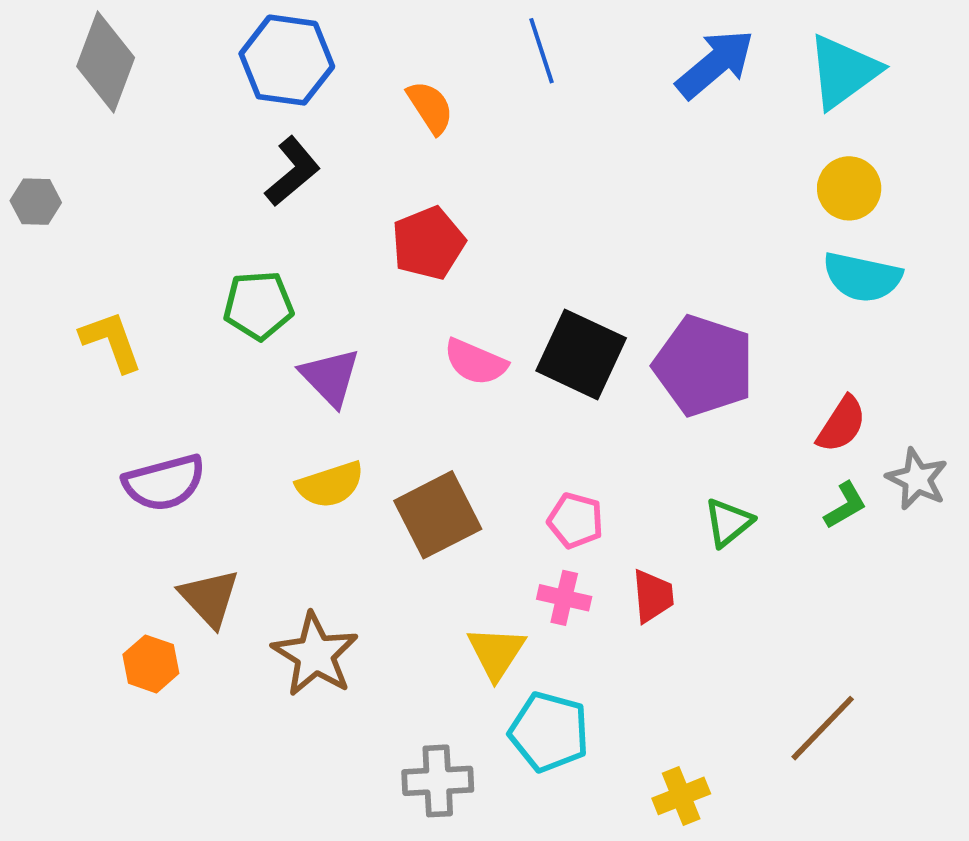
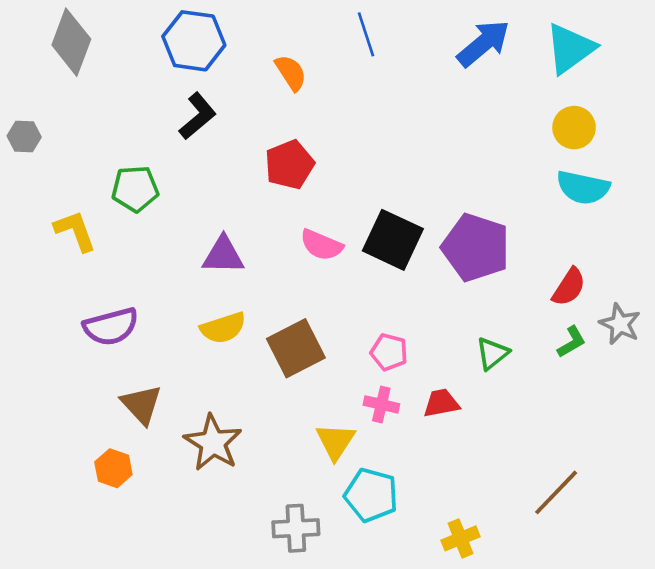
green pentagon: (258, 305) -> (135, 189), moved
purple triangle: (330, 377) -> (223, 255), turned -45
red trapezoid: (653, 596) -> (441, 403), turned -96
orange hexagon: (151, 664) -> (113, 468), moved

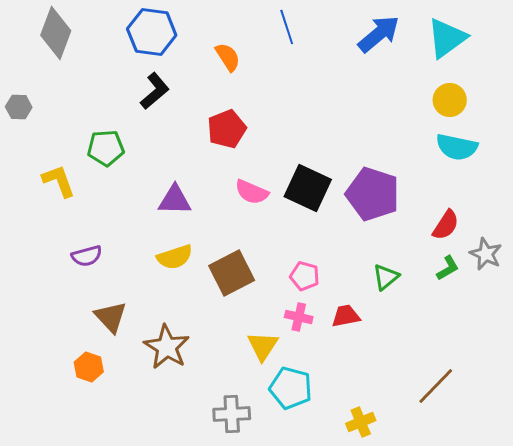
purple semicircle: (111, 327) -> (87, 256), size x0.7

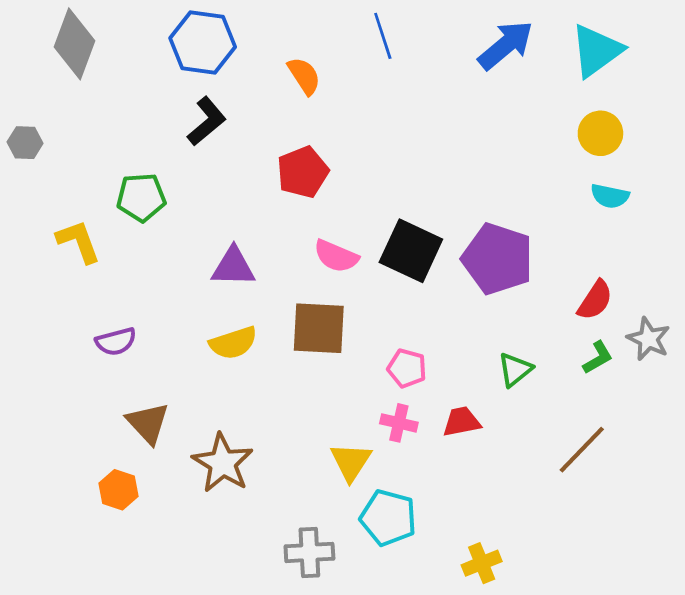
cyan semicircle: (457, 147) -> (610, 196), size x0.7
brown square: (232, 273) -> (319, 328), moved, turned 30
brown line: (436, 386) -> (582, 450), moved

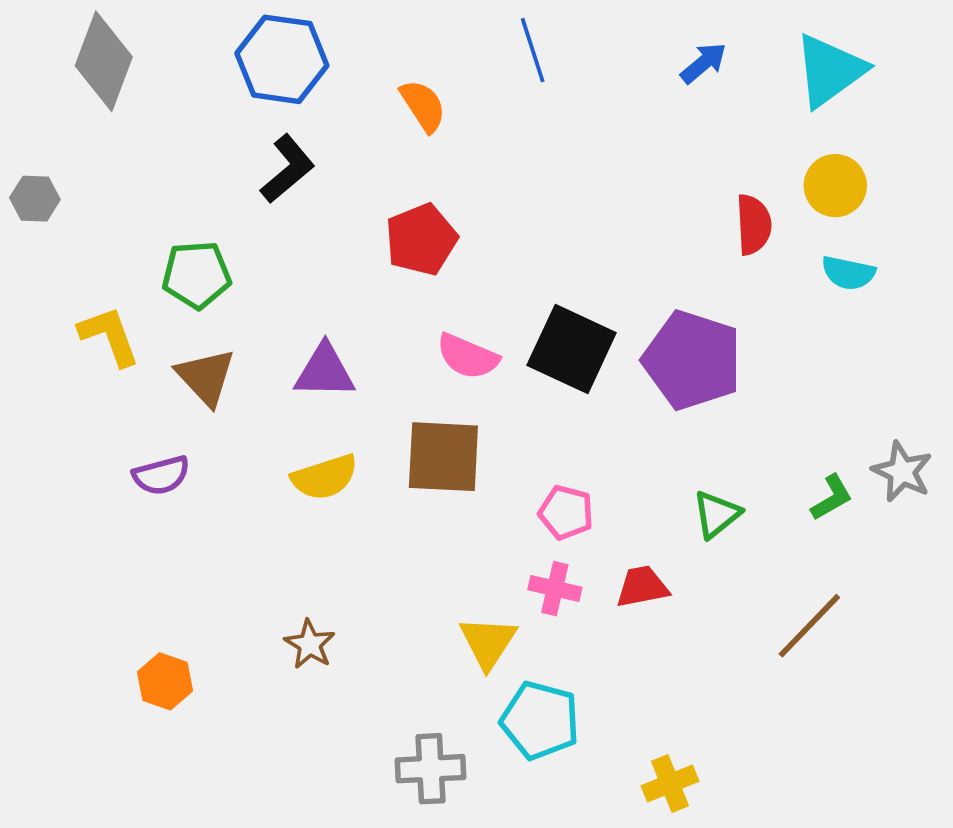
blue arrow: (506, 45) -> (703, 63), size x0.6
red semicircle: (595, 300) -> (754, 225), moved, turned -36
brown triangle: (148, 423) -> (206, 377), moved
brown star: (223, 463) -> (310, 644), size x0.6

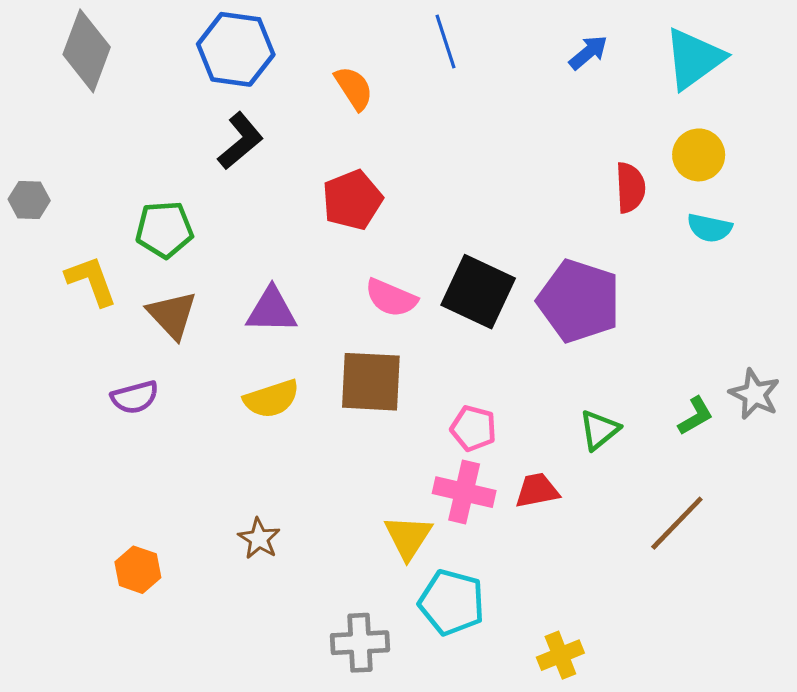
gray hexagon: (35, 199) -> (29, 200), moved
pink cross: (555, 589) -> (464, 492), size x1.4

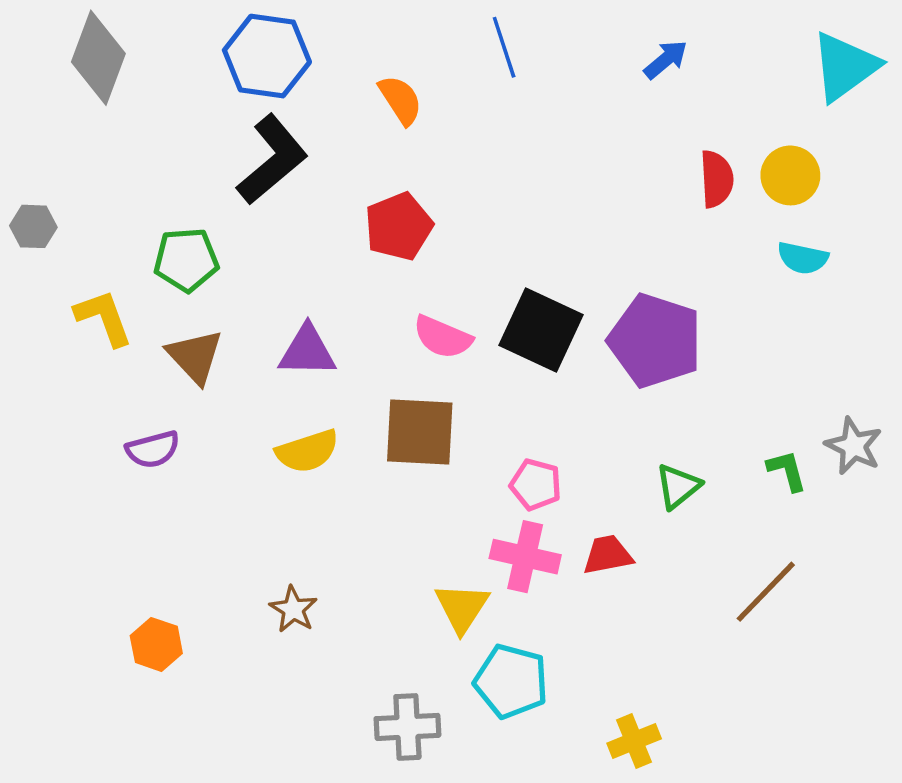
cyan triangle: (694, 59) -> (845, 67), moved
black L-shape: (240, 141) -> (272, 160), size x1.4
red semicircle: (630, 188) -> (717, 179), moved
green L-shape: (696, 416) -> (787, 471), turned -75

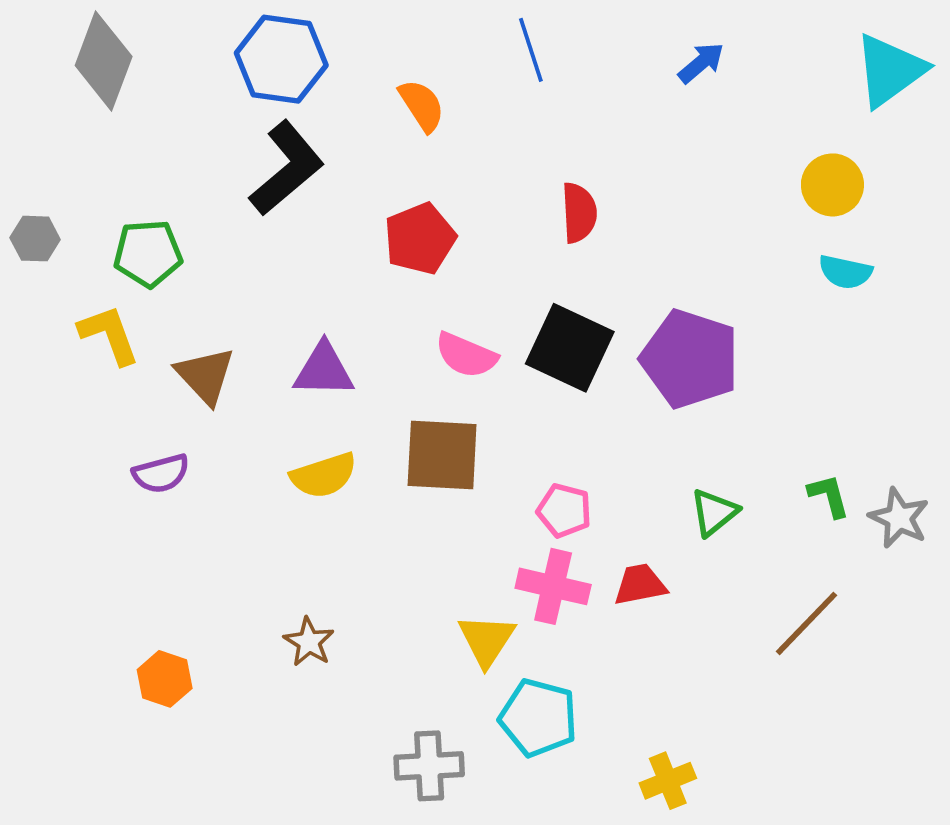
red semicircle: (717, 179) -> (579, 213), moved
green pentagon: (186, 260) -> (148, 253), moved
gray star: (854, 446) -> (899, 518), moved

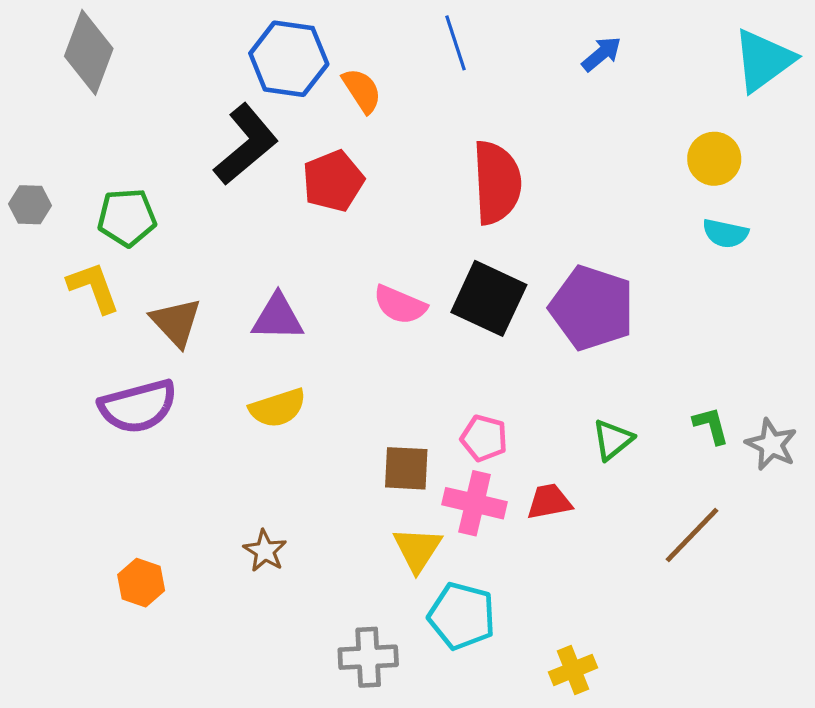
blue hexagon: (281, 59) -> (289, 59), moved
red semicircle: (579, 213) -> (497, 183), size x1.6
red pentagon: (420, 239) -> (333, 181), moved
brown square: (442, 455) -> (406, 468), moved, size x0.7
purple semicircle: (161, 474) -> (138, 406), size x1.6

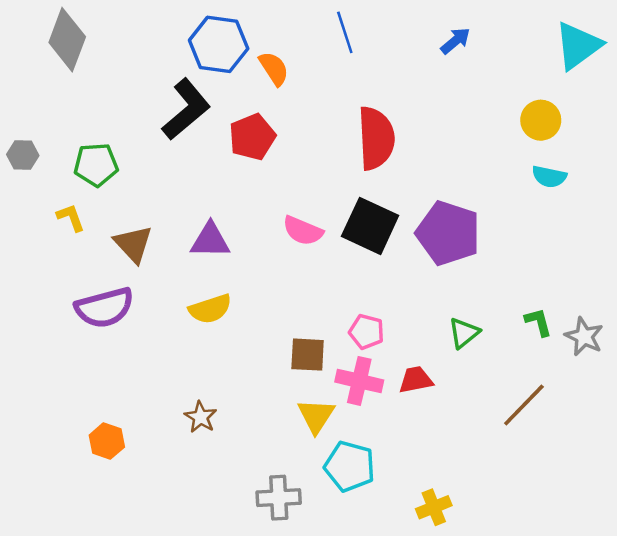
yellow L-shape: (94, 287) -> (71, 218), size x0.7

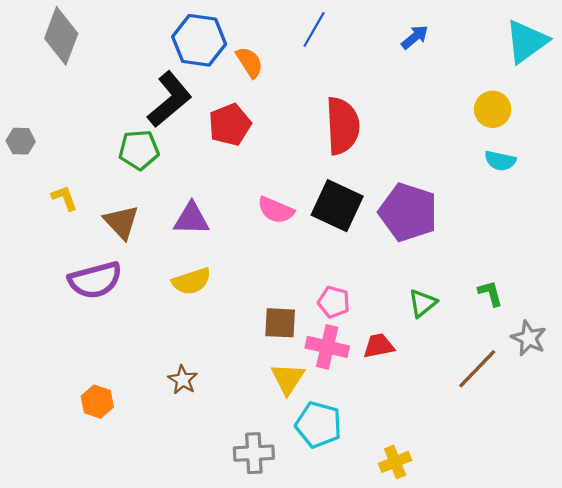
blue line: (345, 32) -> (314, 29), turned 48
green pentagon: (96, 165) -> (139, 150), moved
gray star: (584, 337) -> (529, 338), moved

